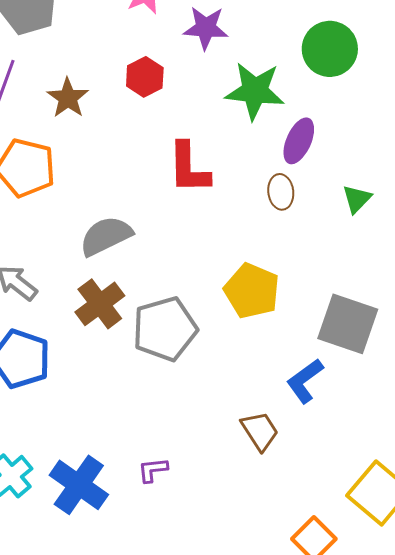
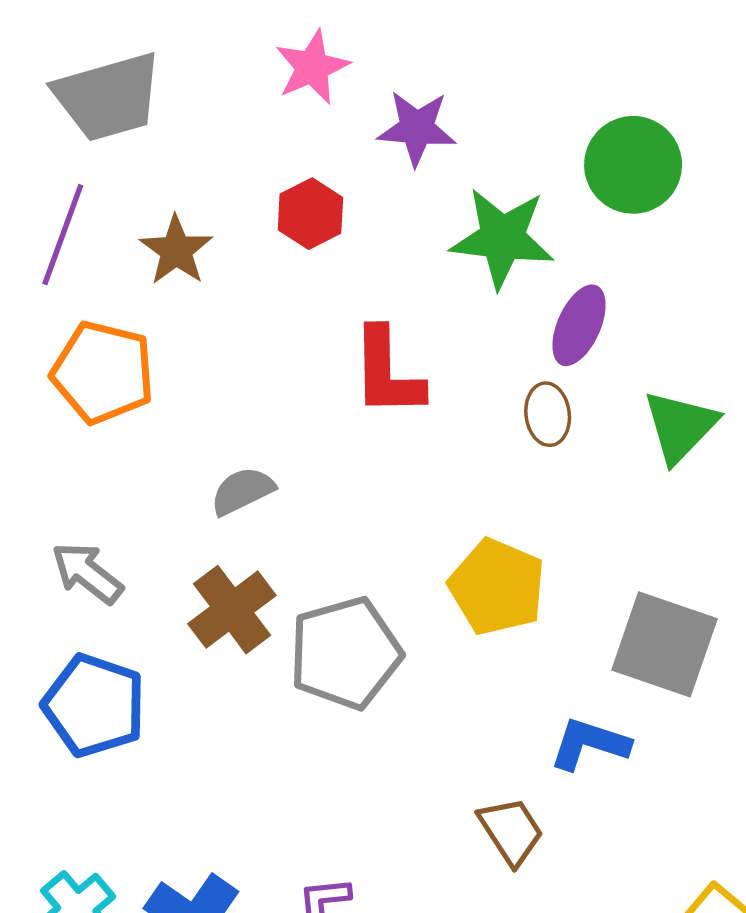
green triangle: (357, 199) -> (680, 426), size x1.5
gray semicircle: (106, 236) -> (242, 491), size x0.7
blue L-shape: (305, 381) -> (589, 744), turned 54

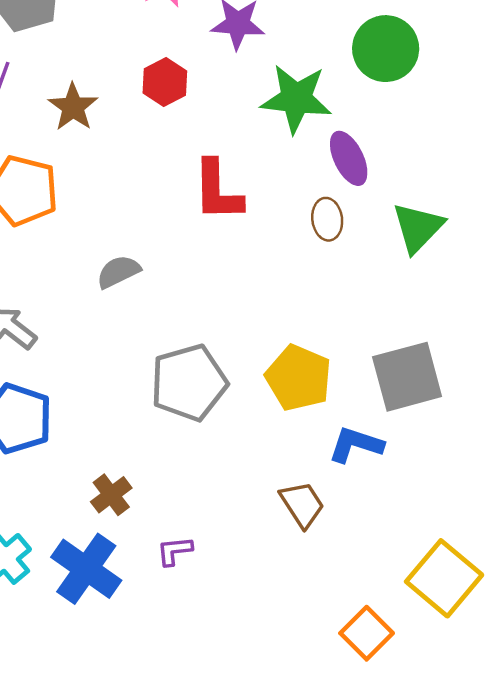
purple ellipse: (579, 325) -> (349, 158), turned -50
yellow pentagon: (497, 587) -> (299, 378), moved
brown cross: (232, 610) -> (111, 495), moved, size x0.7
gray square: (664, 644) -> (407, 377), turned -34

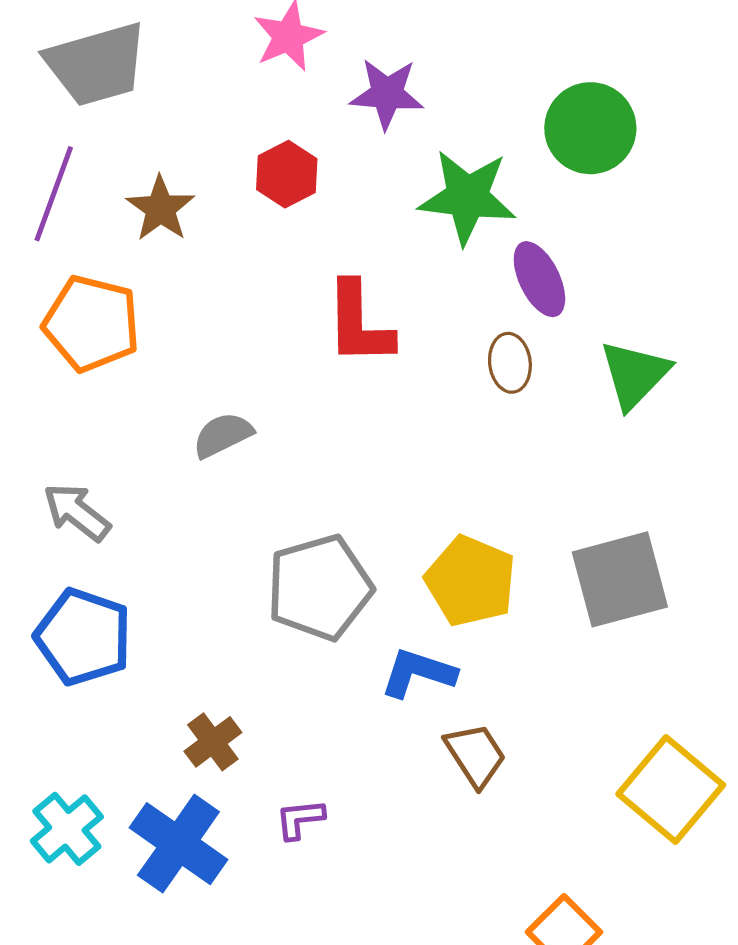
blue L-shape: (356, 445) -> (418, 673), moved
yellow square: (444, 578) -> (671, 789), moved

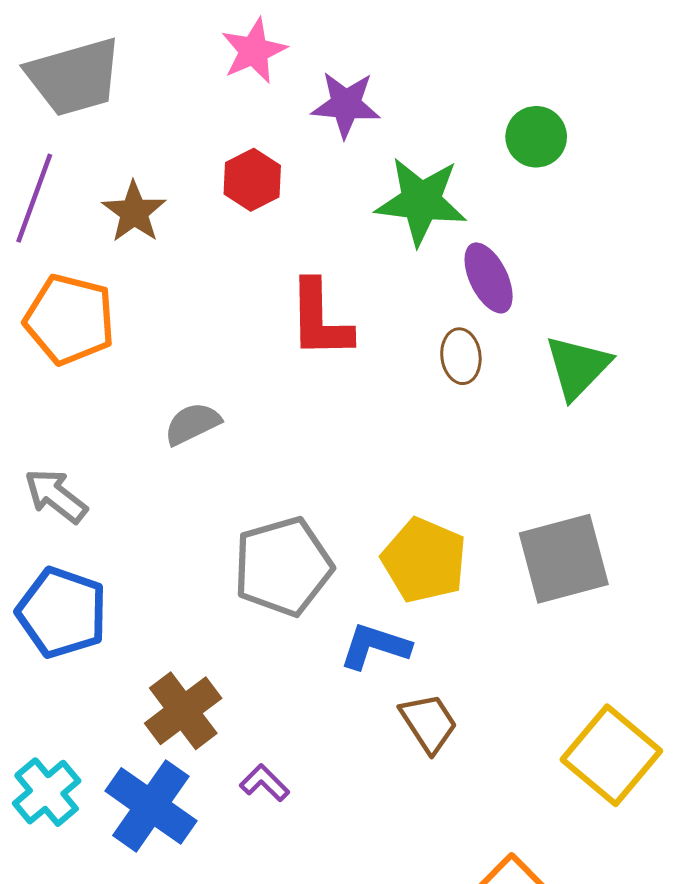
green circle: (590, 128) -> (536, 137), size x0.7
brown cross: (213, 742) -> (183, 711), size x1.4
purple L-shape: (300, 819) -> (265, 783), turned 51

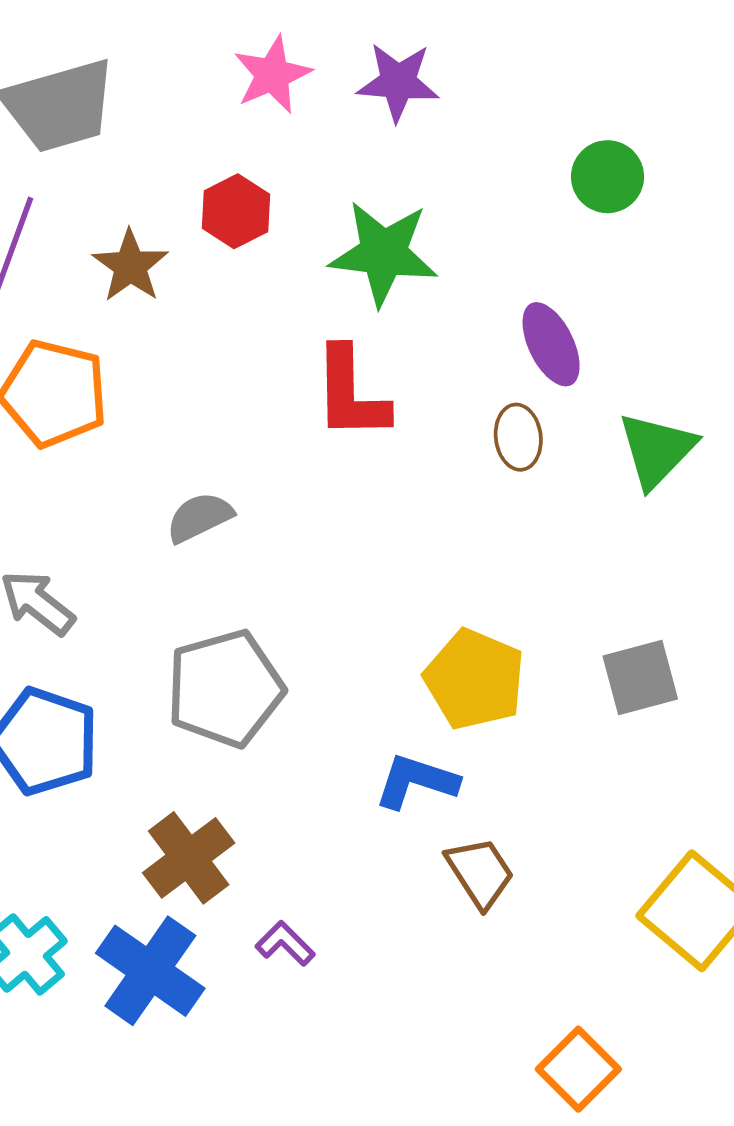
purple star: (346, 105) -> (398, 82), moved
red hexagon: (252, 180) -> (236, 211), moved
green star: (421, 201) -> (383, 253), moved
gray square: (564, 559) -> (640, 678), size x0.7
gray pentagon: (283, 566) -> (225, 688), moved

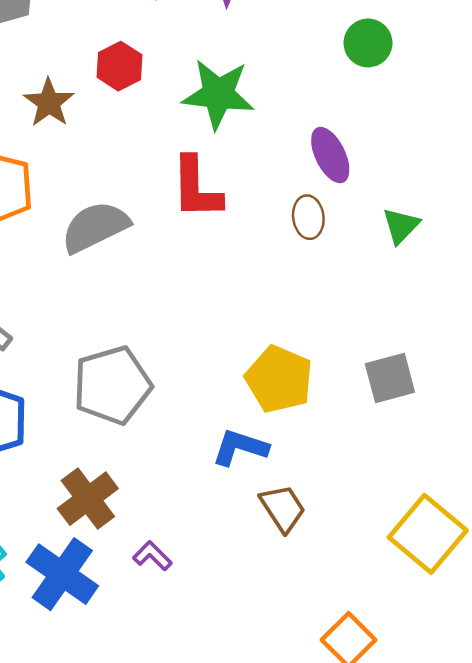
green triangle: (657, 450) -> (401, 226), size x0.7
gray semicircle: (200, 517) -> (95, 227), moved, size x1.5

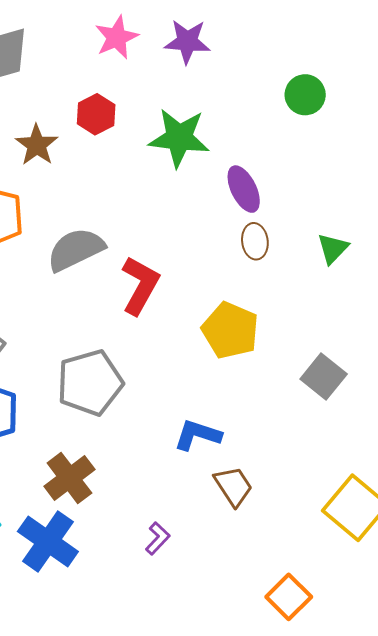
purple ellipse: (330, 155) -> (244, 189), moved
red L-shape: (196, 188) -> (140, 285), moved, turned -150
gray square: (390, 378) -> (324, 377), turned -36
yellow pentagon: (279, 379) -> (230, 330), moved
purple L-shape: (152, 556) -> (158, 538), moved, turned 88

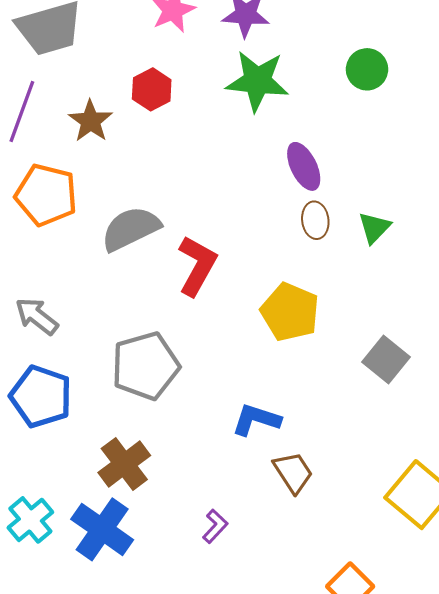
green star: (179, 138) -> (257, 81), moved
green triangle: (333, 248) -> (374, 228), moved

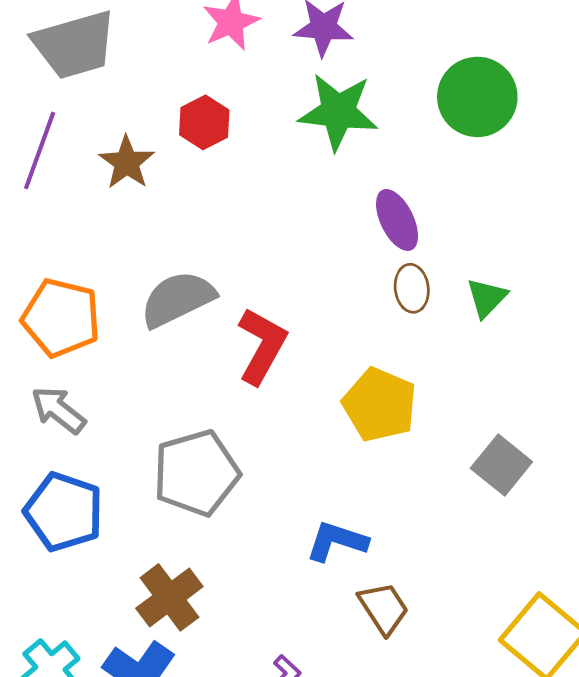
green circle: (367, 69) -> (477, 97), size x1.5
orange pentagon: (46, 195) -> (61, 318), moved

